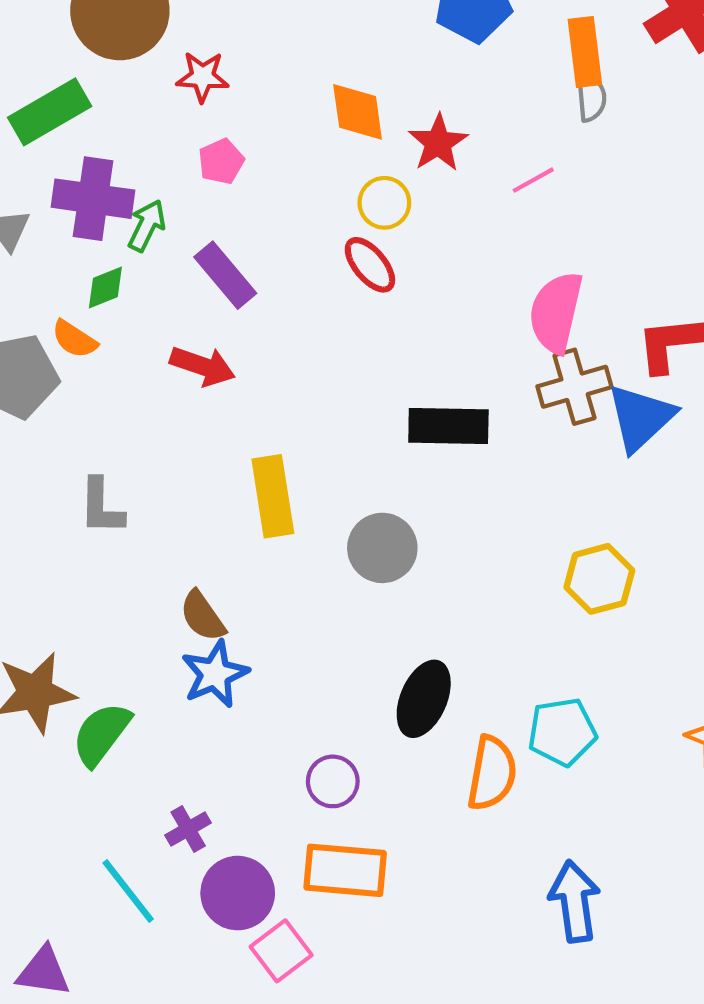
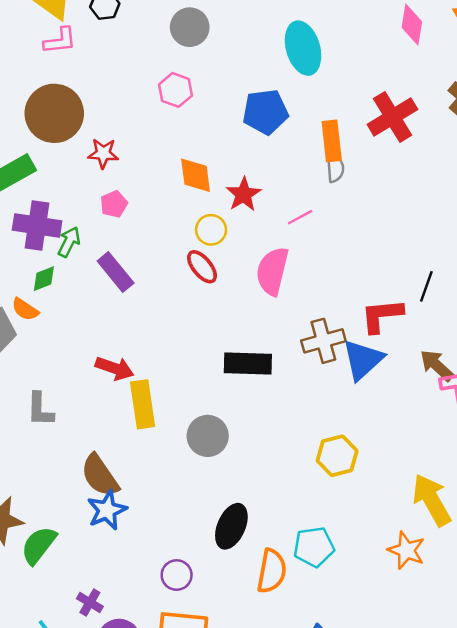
pink semicircle: (556, 312) -> (272, 271), moved
red arrow: (203, 366) -> (115, 368), moved
brown semicircle: (203, 616) -> (100, 475), size x1.4
purple cross: (188, 829) -> (90, 603), turned -30

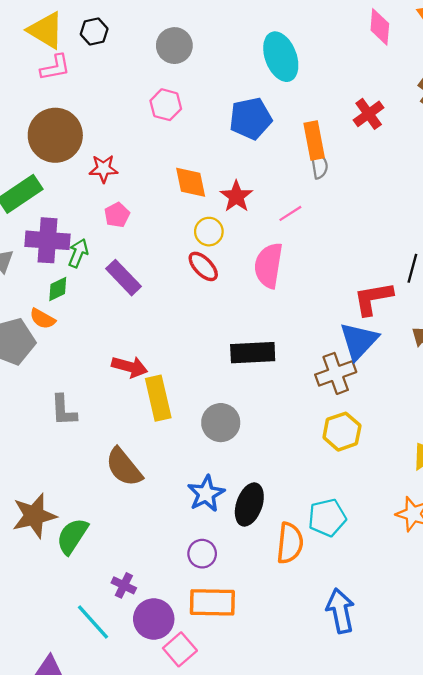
red cross: (392, 117) -> (369, 114), size x0.7
brown cross: (323, 341) -> (336, 373), moved
blue star: (107, 510) -> (206, 494), moved

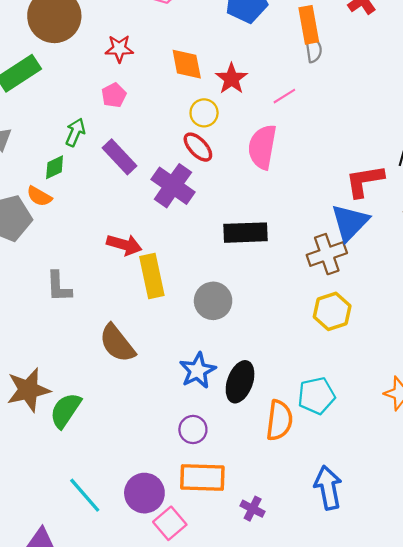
red star: (103, 169) -> (119, 49), moved
purple cross: (47, 240) -> (173, 186), moved, turned 30
purple cross: (124, 585) -> (253, 509), moved

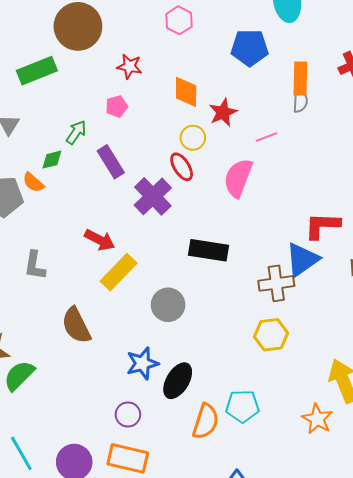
yellow rectangle: (152, 276) -> (119, 272), turned 45

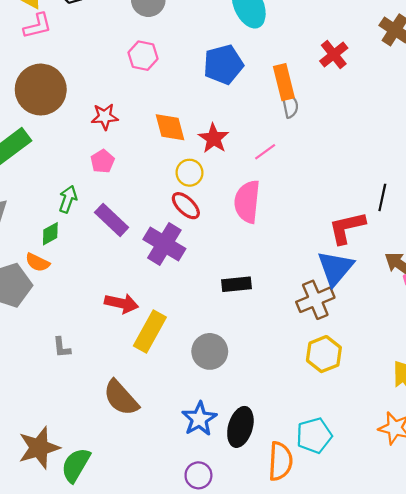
black rectangle: (208, 250) -> (236, 284), size x0.7
gray L-shape: (35, 265) -> (62, 347), size x0.7

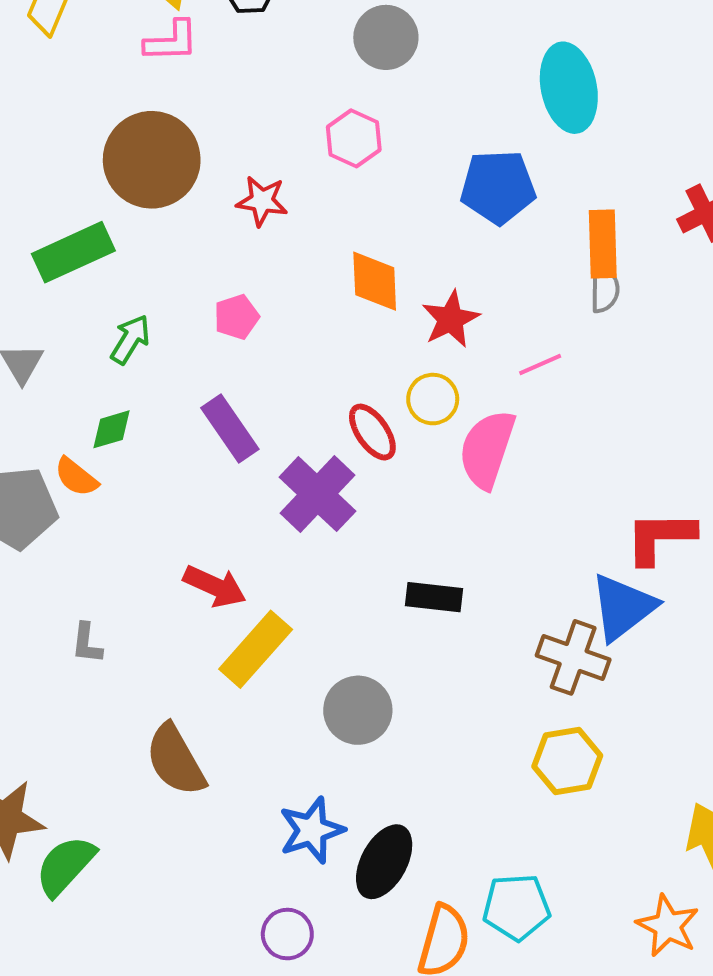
red star: (105, 117) -> (262, 201), moved
yellow circle: (189, 173) -> (433, 399), moved
green arrow: (68, 199) -> (130, 339), moved
brown cross: (315, 300) -> (573, 657), turned 30

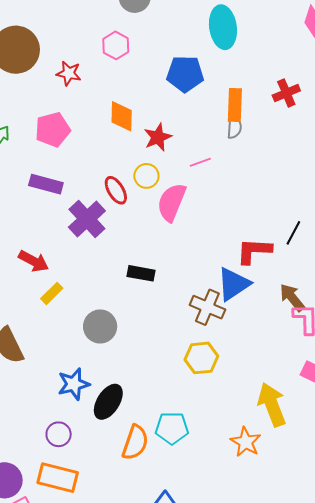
pink pentagon: (237, 317) -> (53, 130), size x1.6
purple rectangle: (230, 429) -> (46, 184), turned -44
yellow rectangle: (256, 649) -> (52, 293), size x0.6

